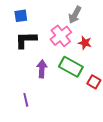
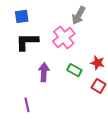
red star: (85, 43) -> (98, 63), moved
green rectangle: (71, 67) -> (74, 70), size x0.6

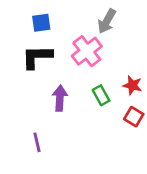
blue square: (22, 16) -> (41, 23), moved
green rectangle: (74, 70) -> (101, 95), turned 32

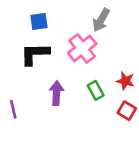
purple line: (37, 142) -> (13, 109), moved

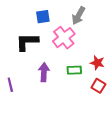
blue square: (39, 21) -> (43, 17), moved
green rectangle: (96, 90) -> (74, 70), turned -64

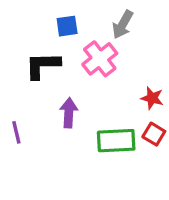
green rectangle: (74, 70) -> (116, 141), moved, size x1.6

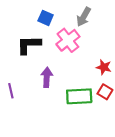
blue square: (67, 26) -> (46, 18), turned 32

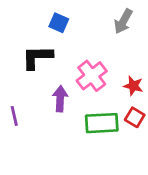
gray arrow: (84, 17) -> (123, 21), moved
pink cross: (68, 40) -> (92, 76), moved

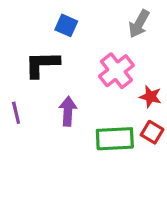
pink cross: (92, 76) -> (116, 71), moved
purple line: (14, 116) -> (16, 113), moved

